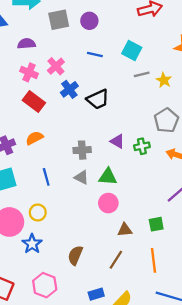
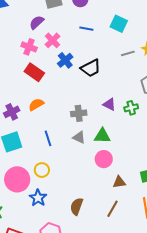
purple semicircle: (26, 44) -> (37, 22), moved, turned -35
gray line: (142, 74) -> (128, 53), moved

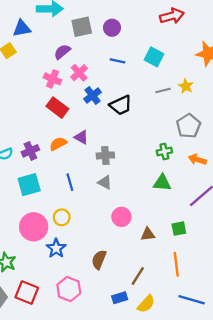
purple triangle: (109, 104) -> (81, 137), moved
green triangle: (102, 136) -> (162, 183), moved
pink circle: (104, 159) -> (121, 217), moved
brown line: (112, 209) -> (138, 276), moved

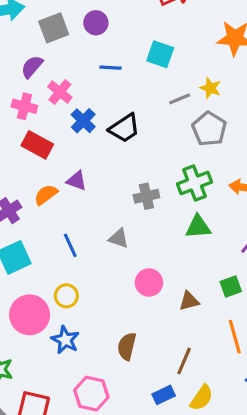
gray pentagon: (188, 126) -> (209, 129), moved
green cross: (164, 152) -> (195, 183), size x1.5
gray cross: (105, 155) -> (146, 196), moved

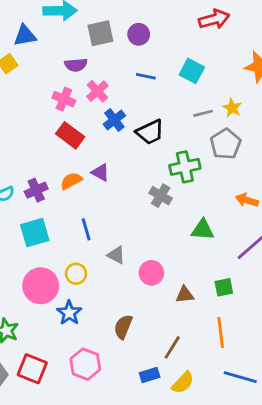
purple semicircle: (32, 67) -> (76, 65), turned -145
green cross: (195, 183) -> (185, 167), moved
gray cross: (146, 196) -> (161, 196), turned 35
gray triangle: (119, 238) -> (116, 255), moved

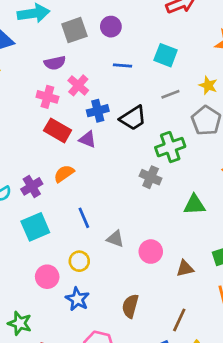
gray line: (203, 113) -> (170, 94), moved
blue cross: (114, 120) -> (98, 111), turned 30
purple triangle: (100, 172) -> (88, 139), moved
pink circle: (41, 286) -> (47, 277), size x0.7

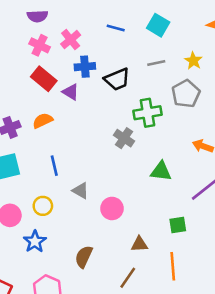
purple semicircle: (55, 63) -> (37, 16), moved
brown triangle: (185, 268) -> (139, 244), moved

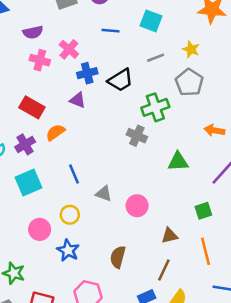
red rectangle: (44, 79) -> (32, 107), moved

